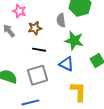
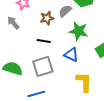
gray semicircle: (61, 20) -> (65, 11), turned 56
brown star: (35, 28) -> (47, 18), moved

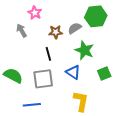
black line: (44, 41) -> (48, 54), turned 56

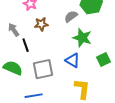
gray arrow: (22, 31) -> (14, 30), moved
brown star: (56, 32) -> (41, 24), moved
black line: (48, 54) -> (26, 45), moved

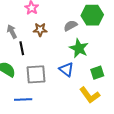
yellow L-shape: (82, 89) -> (90, 95), moved, turned 130

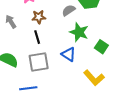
black line: (22, 48) -> (37, 37), moved
green square: (97, 73) -> (101, 47), moved, turned -32

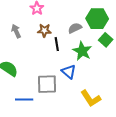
black line: (37, 37) -> (57, 44), moved
green square: (101, 47) -> (106, 40), moved
gray square: (39, 62) -> (47, 84), moved

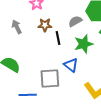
green star: (82, 51) -> (84, 44), turned 30

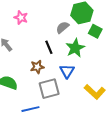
brown star: (45, 25) -> (37, 67), moved
blue triangle: (71, 65) -> (67, 71), turned 35

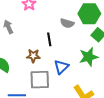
gray semicircle: (62, 27) -> (67, 23), turned -136
green star: (75, 48) -> (89, 57), moved

